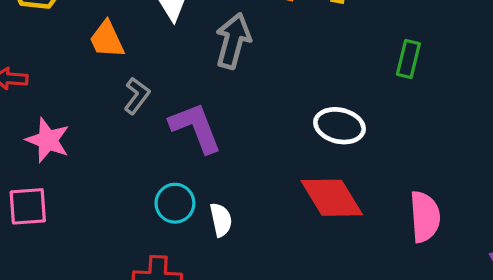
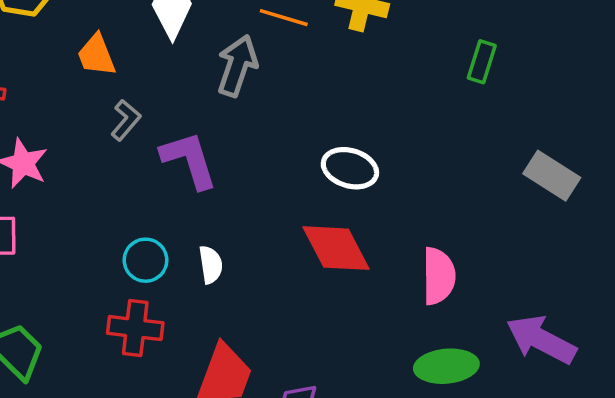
green rectangle: (408, 59) -> (482, 62), moved
cyan circle: (175, 203) -> (146, 260), moved

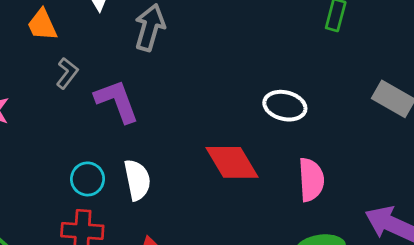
white ellipse: (350, 168) -> (285, 106), moved
white semicircle: (211, 265) -> (137, 180), size x1.4

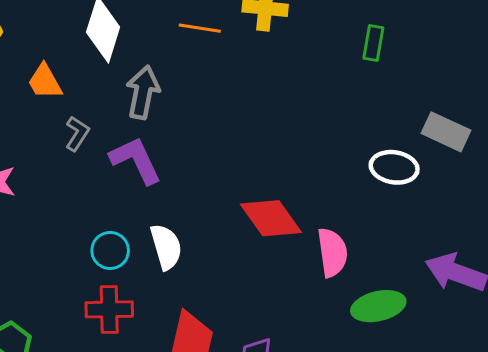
gray arrow: (150, 28) -> (143, 92), moved
white ellipse: (285, 106) -> (394, 167), moved
pink semicircle: (311, 180) -> (332, 252), moved

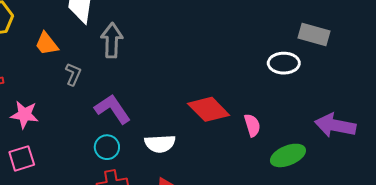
purple L-shape: (136, 160) -> (113, 109), moved
white semicircle: (166, 247) -> (160, 144), moved, turned 112
pink semicircle: (332, 252) -> (252, 125), size x0.7

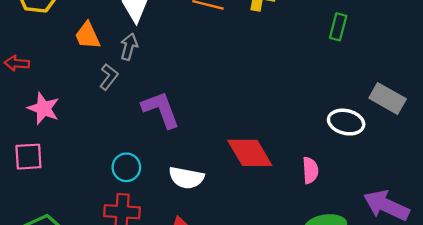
gray arrow: (112, 40) -> (129, 47), moved, size x0.7
purple L-shape: (113, 109) -> (161, 110), moved
pink semicircle: (252, 125) -> (310, 170), moved

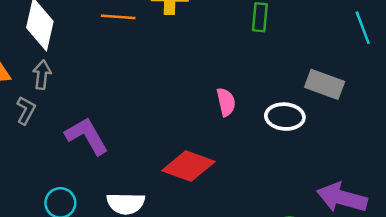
red diamond: (250, 153) -> (188, 166), turned -30
pink semicircle: (310, 170) -> (226, 102), moved

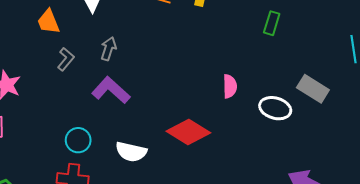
gray arrow: (42, 75) -> (108, 49), moved
purple L-shape: (87, 136) -> (111, 90), turned -30

